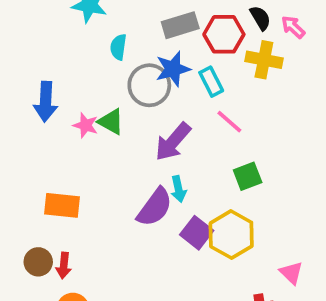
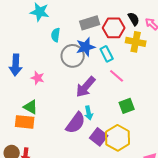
green triangle: (111, 122) -> (31, 107), moved

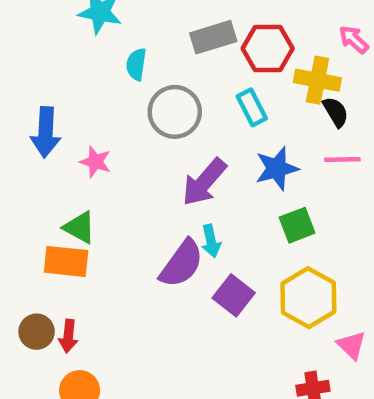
black semicircle: (134, 19) -> (336, 112), moved
blue star: (86, 47) -> (277, 169), moved
pink line: (117, 76) -> (342, 159), moved, turned -42
yellow hexagon: (118, 138) -> (308, 298), moved

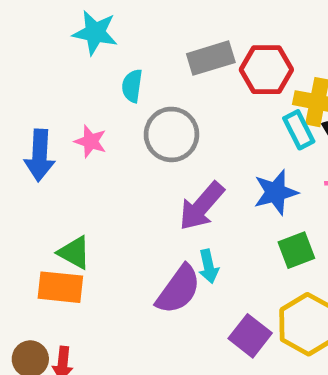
cyan rectangle: (252, 107) -> (299, 130), moved
pink star: (95, 162) -> (90, 141), moved
purple square: (234, 295) -> (250, 336), moved

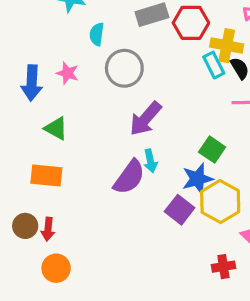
blue star: (276, 192) -> (197, 179), moved
green square: (296, 250) -> (212, 150), turned -35
green triangle: (74, 252) -> (56, 128), moved

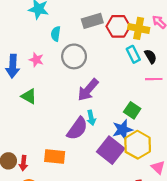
yellow cross: (227, 46) -> (139, 28), moved
orange rectangle: (46, 176) -> (55, 157), moved
purple square: (180, 210) -> (111, 150), size x1.4

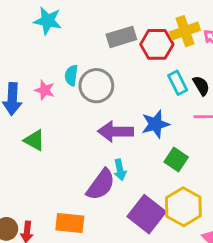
yellow cross: (139, 28) -> (185, 31), moved, turned -30
cyan semicircle: (56, 34) -> (71, 75), moved
purple arrow: (88, 90) -> (116, 131), turned 50
blue star: (122, 130) -> (155, 124), moved

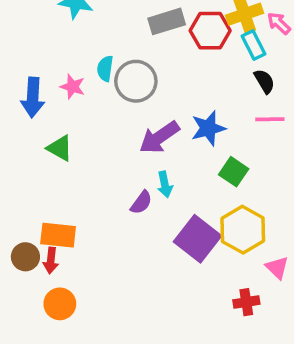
cyan rectangle: (178, 83) -> (254, 45), moved
purple arrow: (116, 131) -> (159, 137), turned -36
purple semicircle: (101, 185) -> (141, 202), size x0.6
orange rectangle: (70, 223) -> (58, 235), moved

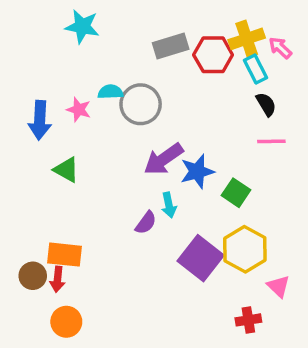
cyan semicircle: (105, 69) -> (111, 92), turned 80
blue star: (208, 128) -> (197, 171), moved

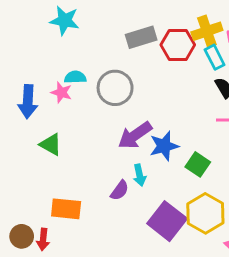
cyan semicircle: (111, 92) -> (75, 77), moved
orange rectangle: (65, 255) -> (66, 209), moved

